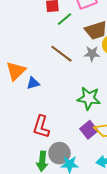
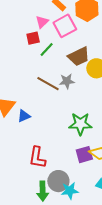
gray star: (92, 54) -> (67, 81), moved
purple square: (89, 130) -> (84, 155), turned 30

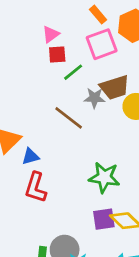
pink triangle: (42, 22) -> (51, 34), moved
gray star: (67, 81) -> (94, 98), moved
red L-shape: (37, 158) -> (36, 187), moved

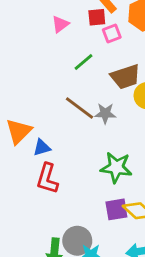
pink square: (102, 44) -> (112, 33), size x0.6
red square: (57, 54) -> (97, 17), moved
gray star: (94, 98) -> (105, 113), moved

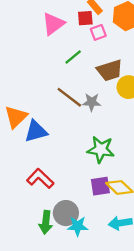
pink triangle: (60, 24) -> (53, 24), size x1.5
blue triangle: (42, 147) -> (36, 131), size x1.5
red L-shape: (47, 179) -> (40, 179), moved, turned 116

